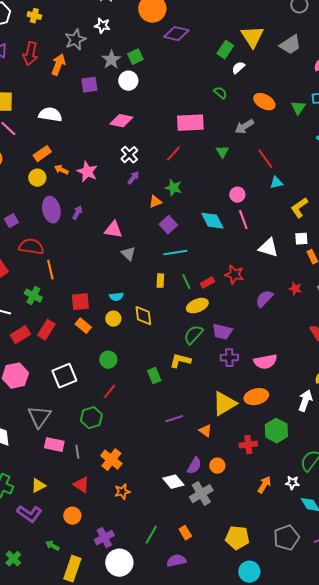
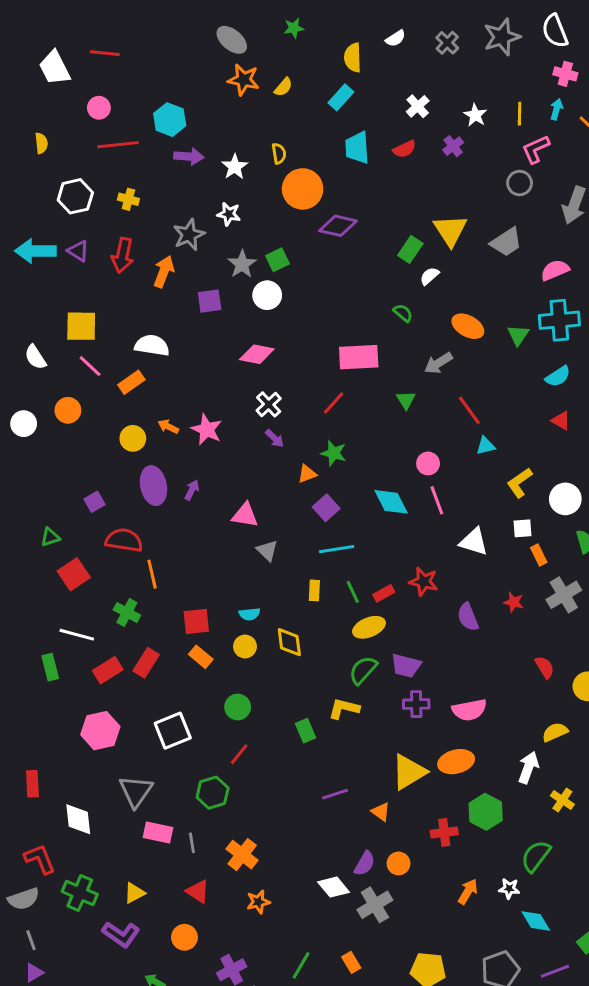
orange rectangle: (42, 154) -> (131, 382), moved
purple arrow: (133, 178) -> (275, 438), turned 96
purple semicircle: (264, 299) -> (468, 617), turned -66

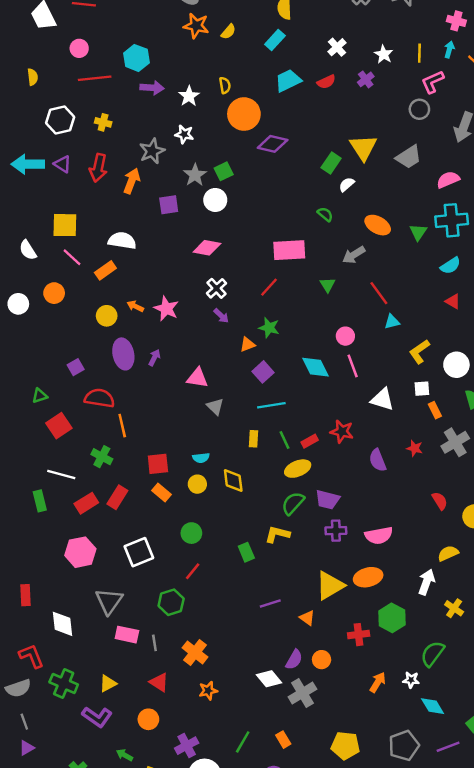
cyan trapezoid: (357, 148) -> (288, 81), turned 68

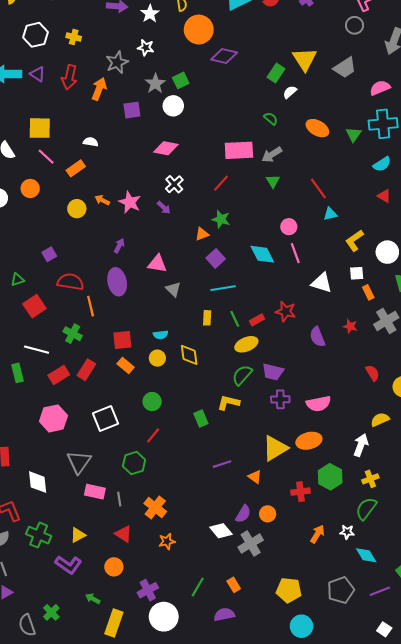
white semicircle: (122, 241) -> (91, 142), size x0.6
gray arrow: (354, 255) -> (272, 155), moved
purple arrow: (221, 316) -> (164, 208), moved
purple ellipse: (123, 354) -> (117, 282), moved
yellow cross: (454, 608) -> (370, 479), moved, turned 35

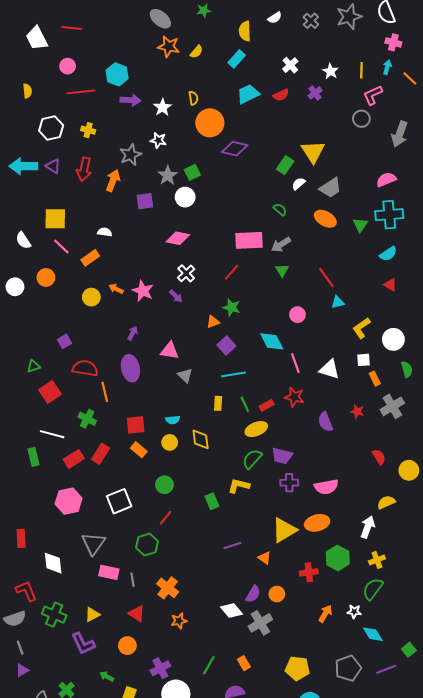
gray trapezoid: (345, 68) -> (330, 188), moved
pink line: (295, 253) -> (295, 363), moved
purple L-shape: (68, 565) -> (83, 643), turned 30

